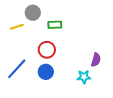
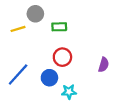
red circle: (47, 50) -> (62, 57), moved
cyan star: (84, 77) -> (69, 92), moved

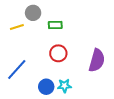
purple semicircle: (104, 65) -> (97, 60), size x1.6
blue circle: (49, 78) -> (46, 87), moved

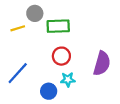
green rectangle: (55, 25) -> (58, 26), size x1.5
cyan star: (64, 86) -> (68, 79), moved

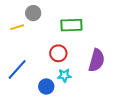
green rectangle: (58, 26) -> (71, 25), moved

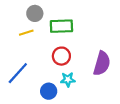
green rectangle: (71, 25) -> (61, 26), moved
yellow line: (17, 27) -> (26, 33), moved

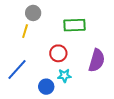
green rectangle: (61, 26) -> (74, 25), moved
yellow line: (26, 33) -> (25, 31), turned -56

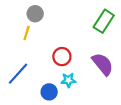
green rectangle: (74, 25) -> (104, 21), moved, turned -55
purple semicircle: (97, 60) -> (103, 64), turned -55

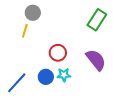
blue line: (18, 74) -> (17, 83), moved
blue circle: (49, 92) -> (46, 77), moved

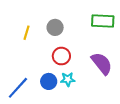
gray circle: (33, 13) -> (55, 27), moved
green rectangle: (97, 20) -> (103, 21), turned 60

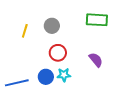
purple semicircle: (102, 63) -> (96, 60), size x0.7
blue line: (18, 88) -> (17, 83), turned 35

